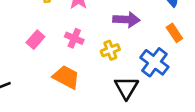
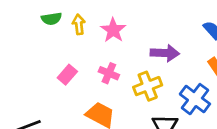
yellow cross: (110, 50) -> (148, 86), size x1.4

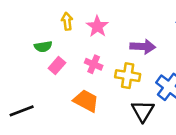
green semicircle: (51, 19) -> (43, 47), moved
yellow cross: (148, 86) -> (128, 76), turned 30

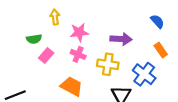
pink star: (97, 26) -> (79, 32), moved, turned 30

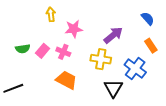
green semicircle: (34, 39) -> (23, 49), moved
purple arrow: (121, 39) -> (113, 35), turned -42
pink cross: (78, 54) -> (63, 52), moved

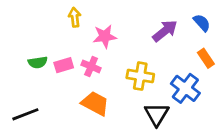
purple arrow: (113, 35) -> (165, 31), moved
pink rectangle: (42, 51) -> (64, 65), turned 32

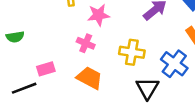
green semicircle: (38, 62) -> (15, 37), moved
pink rectangle: (64, 65) -> (46, 69), moved

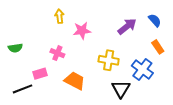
pink cross: (86, 43) -> (57, 53), moved

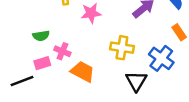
green semicircle: (15, 48) -> (41, 36), moved
pink cross: (57, 53) -> (62, 51), moved

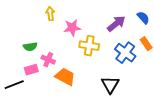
yellow cross: (122, 48) -> (89, 46), moved
blue cross: (161, 58) -> (125, 53), moved

